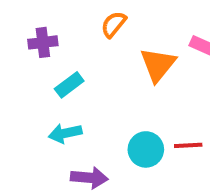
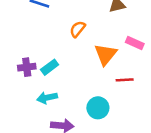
purple cross: (43, 42) -> (27, 67), moved
red line: (188, 145) -> (125, 80), moved

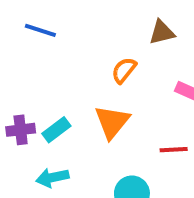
orange semicircle: (78, 29) -> (124, 70), moved
orange triangle: (106, 54) -> (112, 122), moved

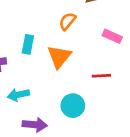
cyan rectangle: (56, 130) -> (28, 44), moved, turned -42

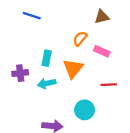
pink rectangle: (112, 36) -> (102, 51), moved
cyan arrow: (18, 95) -> (47, 83), moved

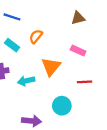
orange semicircle: (80, 39) -> (36, 36), moved
cyan rectangle: (47, 58) -> (12, 45), moved, turned -64

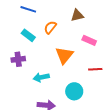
brown triangle: (78, 18) -> (77, 15), moved
cyan arrow: (26, 81) -> (41, 77), moved

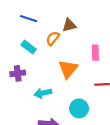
brown triangle: (77, 15) -> (69, 25), moved
pink rectangle: (89, 40) -> (95, 53), turned 64

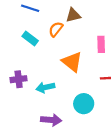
orange triangle: (68, 69) -> (72, 62), turned -30
purple cross: (18, 73) -> (19, 79), moved

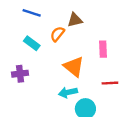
purple cross: (19, 79) -> (20, 74), moved
cyan arrow: (45, 87) -> (68, 92), moved

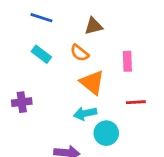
orange semicircle: (57, 34) -> (79, 53), moved, turned -91
purple cross: (20, 74) -> (22, 102), moved

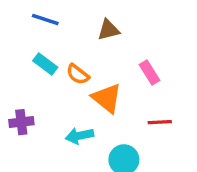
orange semicircle: (79, 53) -> (78, 74), moved
pink rectangle: (127, 61) -> (150, 73), turned -30
cyan arrow: (85, 113) -> (79, 136), moved

